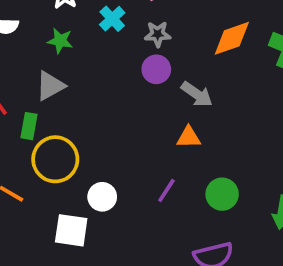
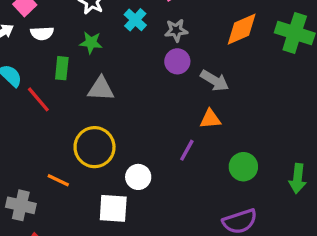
gray triangle: (50, 86) -> (101, 89), moved, turned 36
green rectangle: (29, 126) -> (62, 68), moved
purple line: (166, 191) -> (187, 150), moved

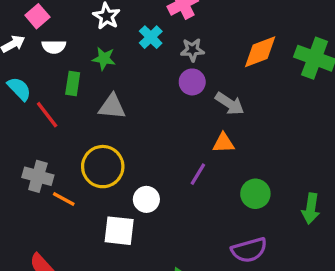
gray cross: (21, 205) -> (38, 176), moved

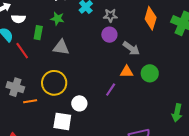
white semicircle: (54, 47) -> (18, 19), moved
orange diamond: (260, 52) -> (151, 18), turned -55
green circle: (255, 194) -> (150, 73), moved
orange line: (64, 199) -> (30, 101), turned -40

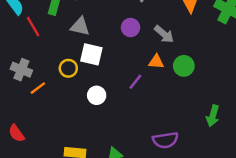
purple circle: (109, 35) -> (130, 27), moved
yellow circle: (54, 83) -> (68, 68), size x0.6
orange line: (30, 101) -> (38, 88), turned -32
white square: (62, 121) -> (91, 54), moved

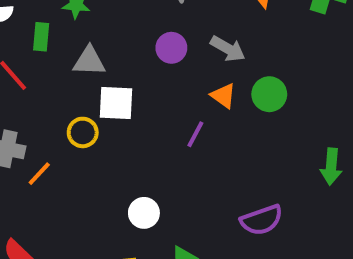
orange triangle: (156, 62) -> (223, 96), turned 42
white circle: (97, 95) -> (144, 213), moved

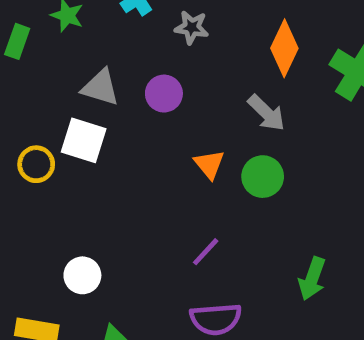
gray arrow: (228, 49) -> (266, 113), moved
gray triangle: (89, 61) -> (100, 87), moved
purple line: (195, 134) -> (206, 252), moved

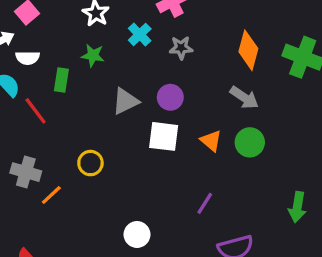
gray triangle: (100, 87) -> (125, 101), turned -32
white square: (84, 140) -> (164, 136), moved
purple line: (206, 252) -> (205, 203), moved

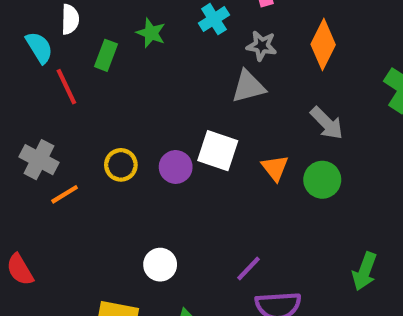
orange diamond: (248, 50) -> (323, 44), moved
white semicircle: (28, 58) -> (70, 19), turned -100
purple circle: (170, 97) -> (176, 167), moved
gray triangle: (125, 101) -> (248, 87), moved
purple line: (205, 203) -> (249, 269), moved

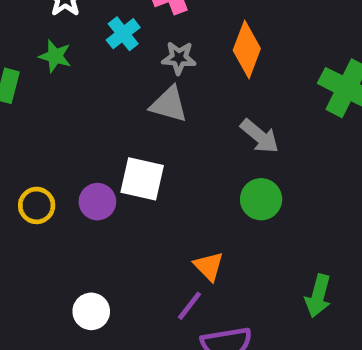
gray triangle: (248, 87) -> (169, 104), turned 36
orange triangle: (275, 168) -> (209, 266), moved

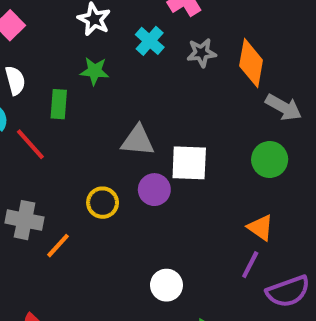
orange diamond: (247, 49) -> (251, 63), moved
gray triangle: (169, 104) -> (138, 141), moved
green circle: (261, 199) -> (270, 160), moved

